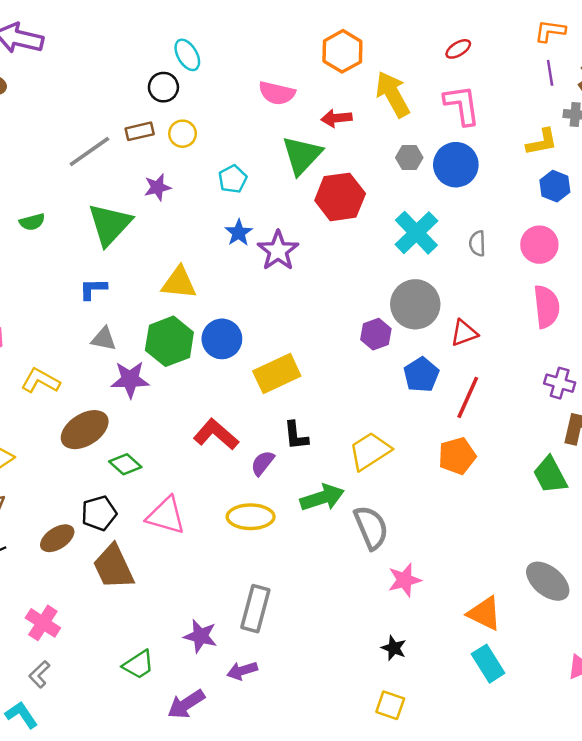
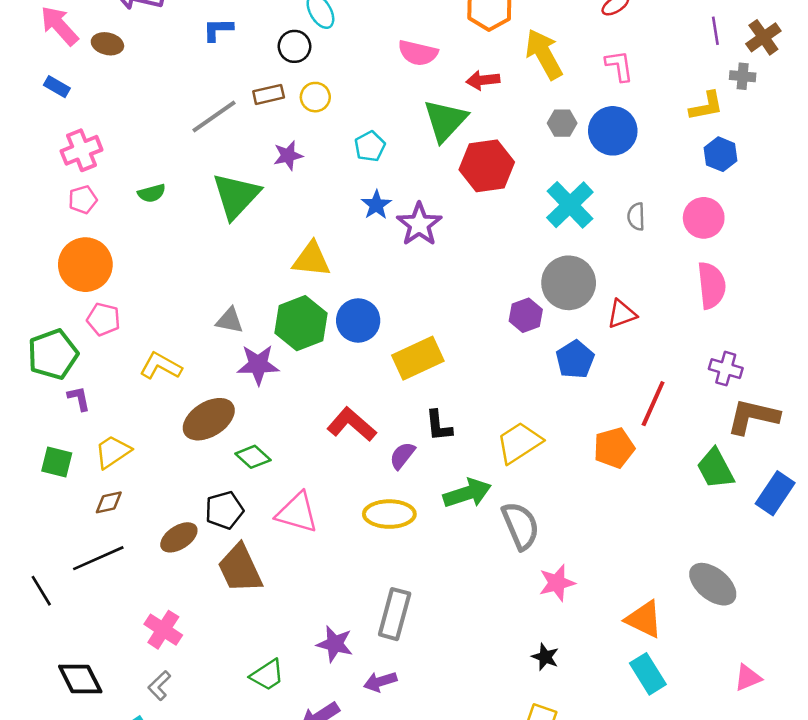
pink L-shape: (462, 105) -> (619, 66), size x0.7
blue L-shape: (93, 289) -> (218, 29), moved
red line: (468, 397) -> (653, 404), moved

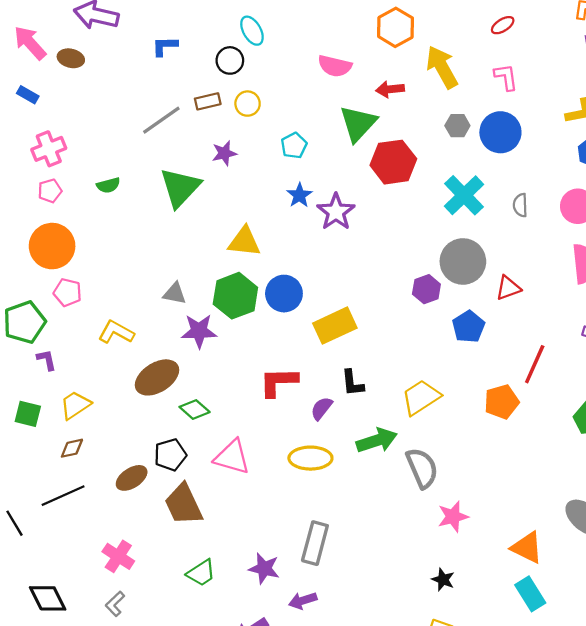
red L-shape: (352, 424) -> (278, 382), turned -42
green trapezoid: (267, 675) -> (201, 573), moved

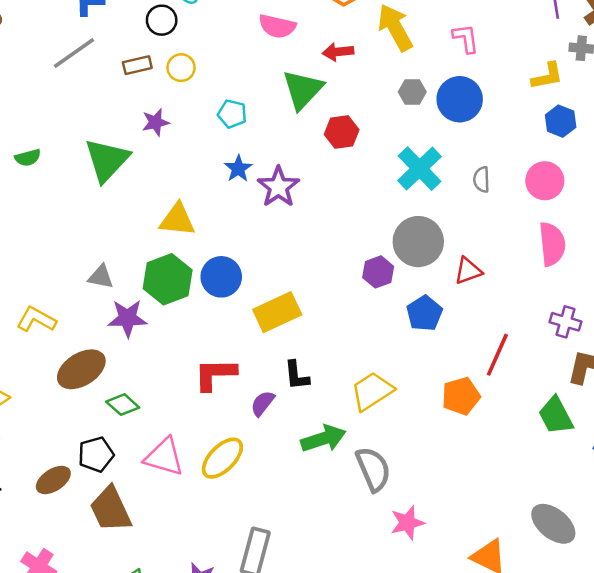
gray line: (161, 120) -> (74, 53), moved
cyan pentagon: (294, 146) -> (232, 114), turned -30
red hexagon: (393, 162) -> (342, 132), size x0.7
yellow ellipse: (310, 458) -> (222, 458), moved, turned -45

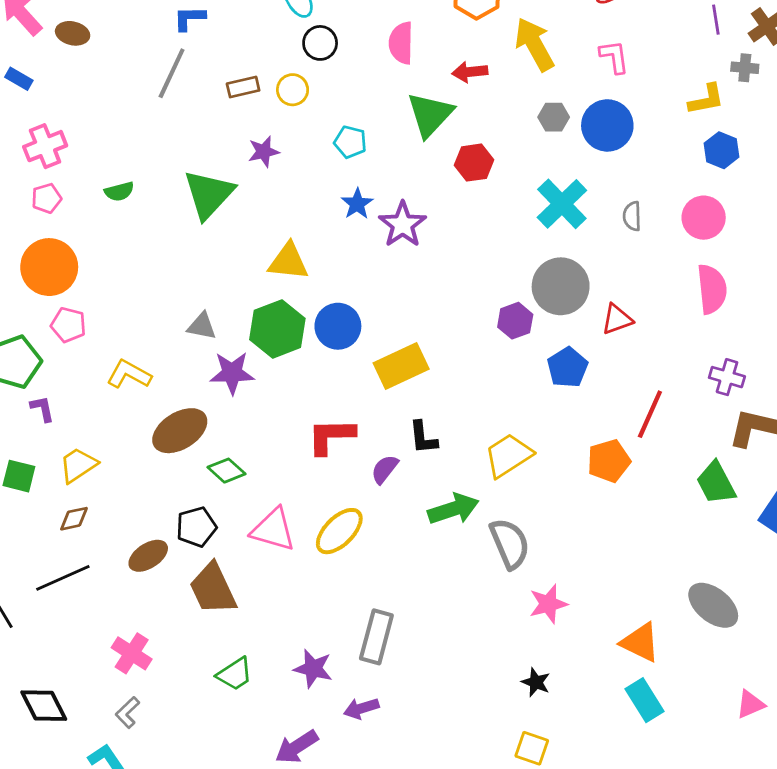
black circle: (162, 20) -> (320, 43), moved
pink semicircle: (277, 26) -> (401, 43), turned 78
gray line: (74, 53) -> (172, 73), turned -30

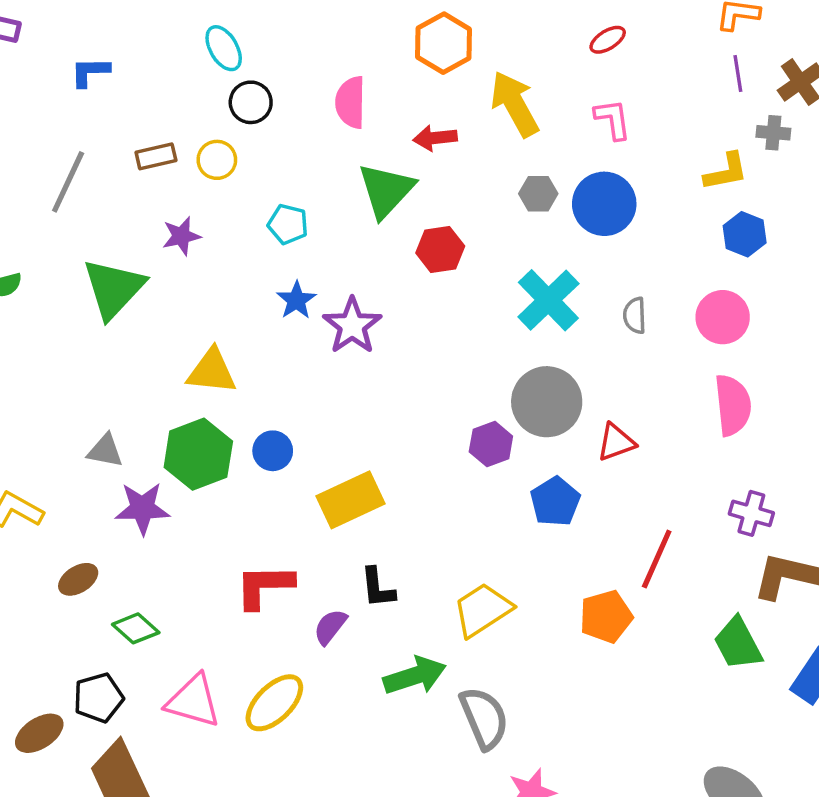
gray line: (172, 73) -> (68, 182), moved
blue circle: (338, 326) -> (273, 451), size x0.7
brown ellipse: (180, 431) -> (78, 579), size x0.6

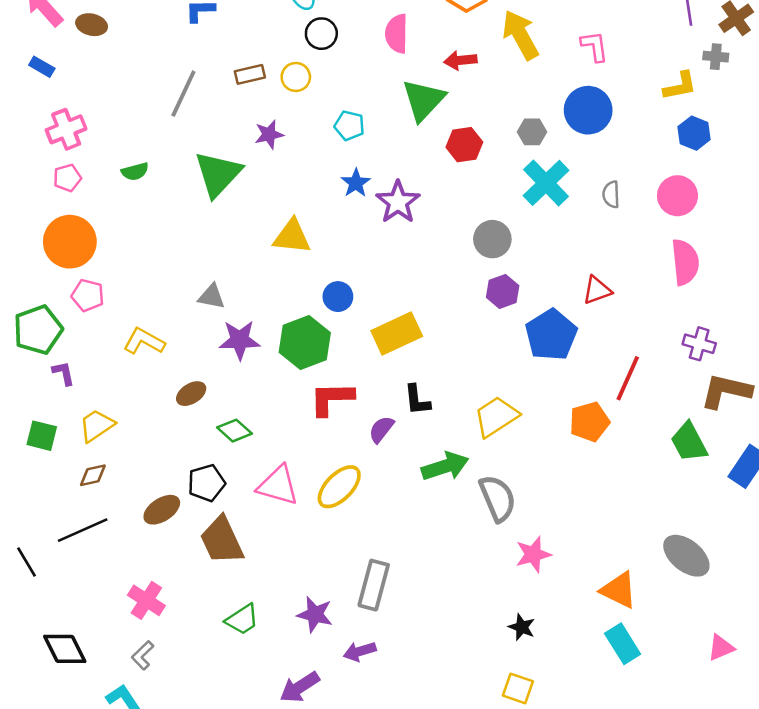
gray hexagon: (538, 194) -> (532, 132), moved
gray circle: (547, 402) -> (492, 239), moved, size x0.7
green hexagon: (198, 454) -> (305, 343), moved
blue pentagon: (555, 502) -> (551, 335), size x1.4

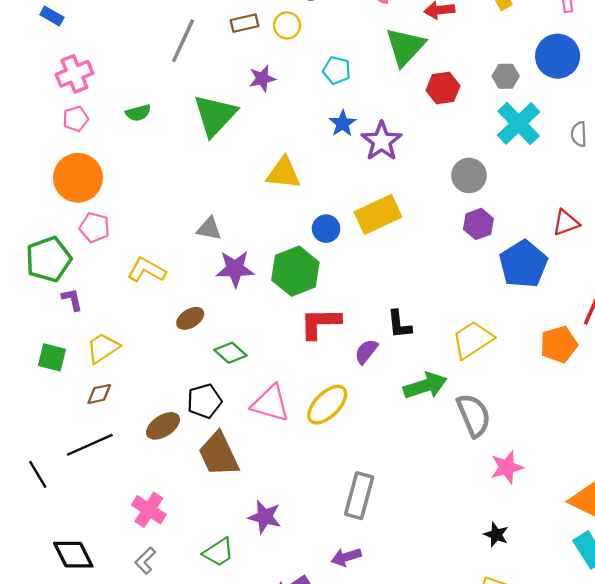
yellow rectangle: (397, 334) -> (378, 214), moved
purple star: (315, 614) -> (265, 517), moved
green trapezoid: (242, 620) -> (219, 552), moved

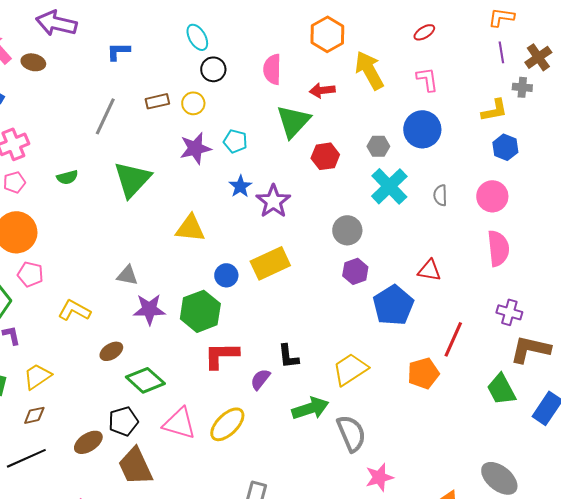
purple star: (262, 79) -> (195, 148), moved, size x1.4
red triangle: (566, 223) -> (429, 270), turned 30
green diamond: (230, 353) -> (145, 380), size x1.4

